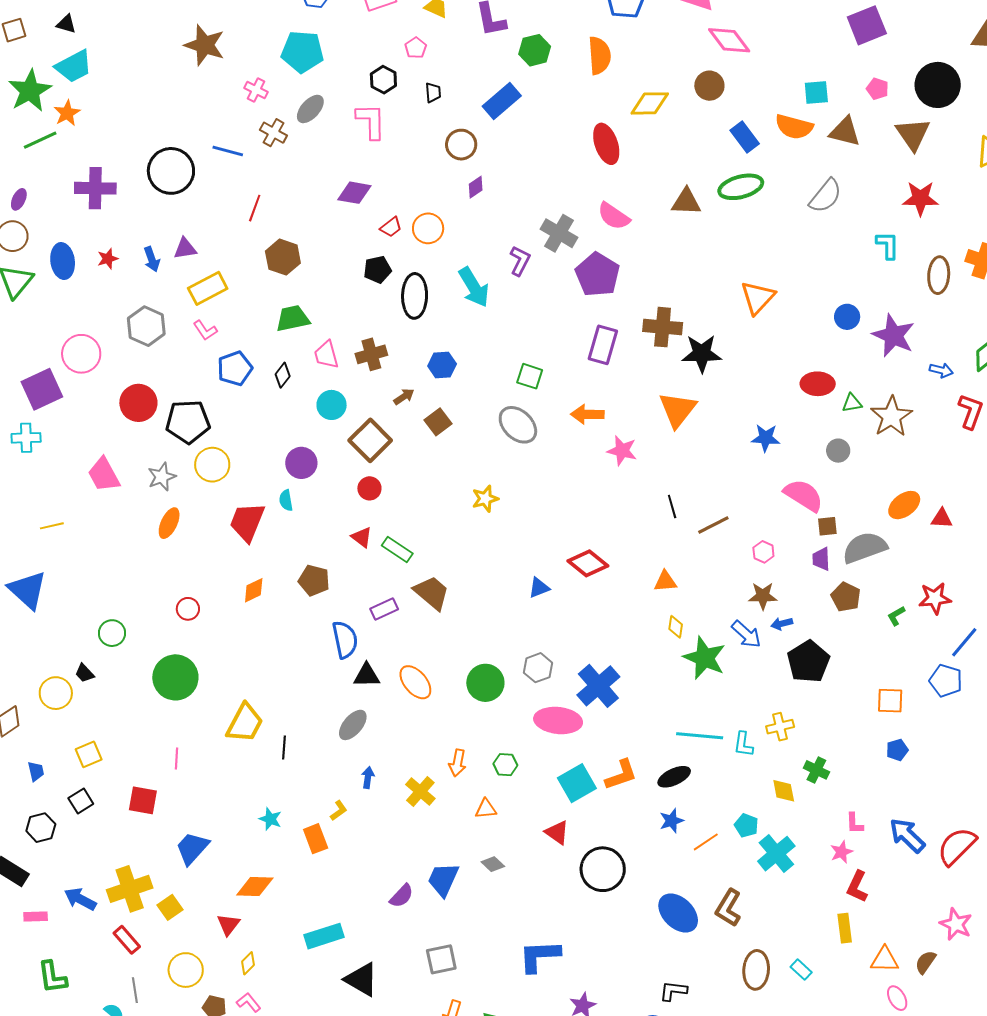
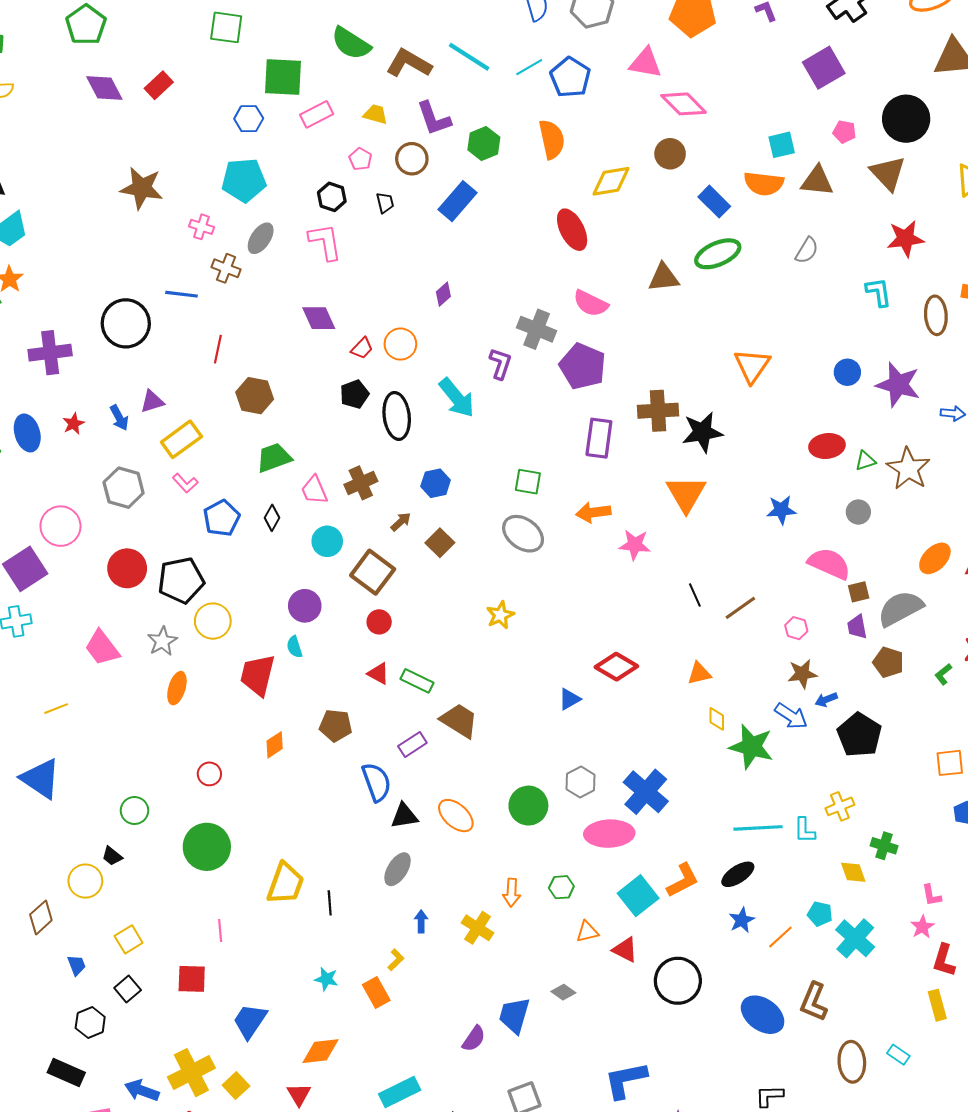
brown circle: (461, 145) -> (412, 159), moved
purple diamond: (354, 193) -> (319, 318), turned 64
gray semicircle: (825, 196) -> (807, 250), size x0.7
orange triangle: (486, 809) -> (587, 932), moved

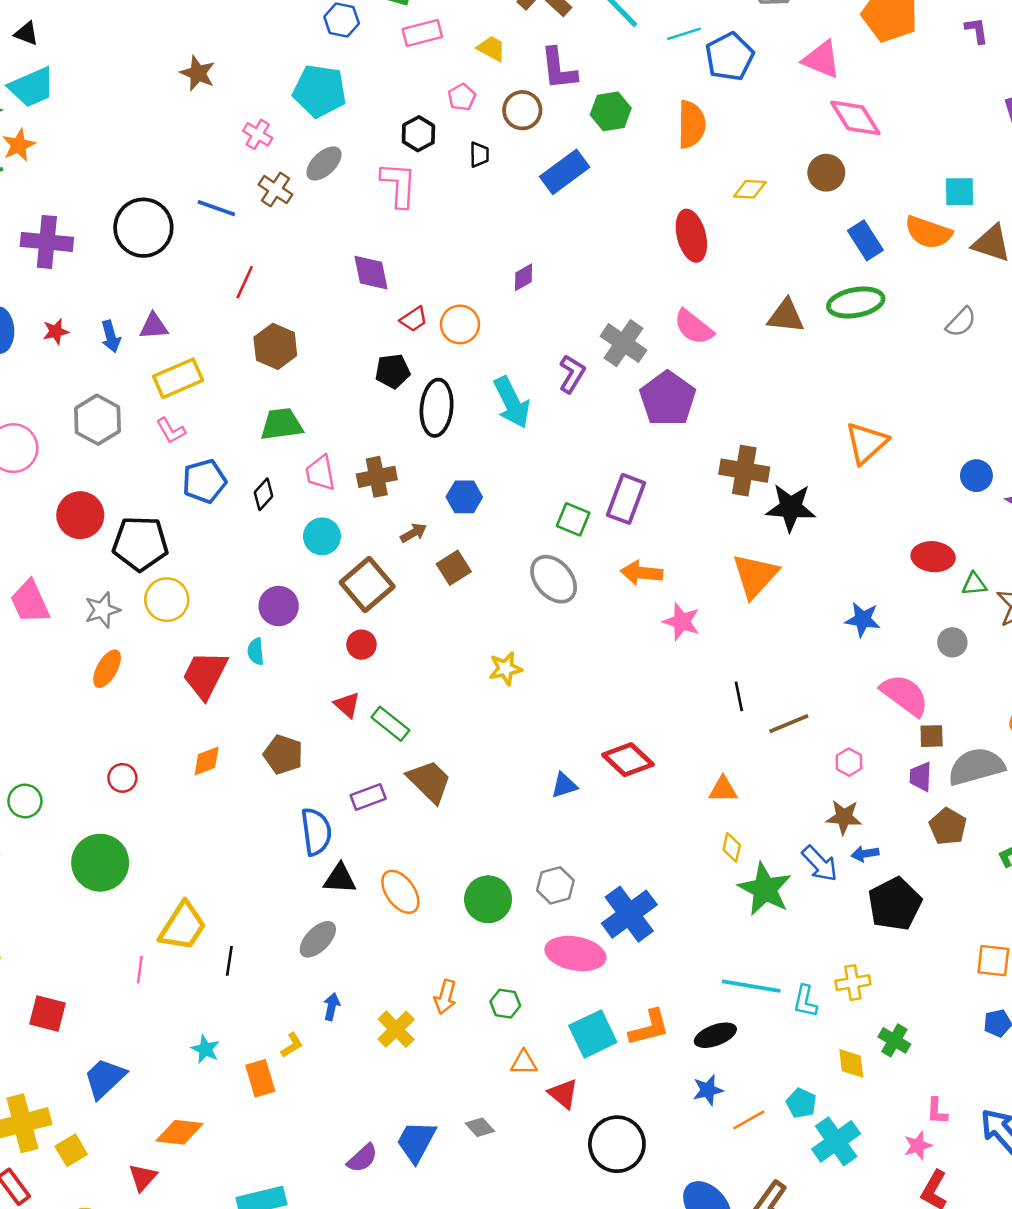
yellow diamond: (611, 181) -> (750, 189), size x0.7
brown star: (142, 188) -> (198, 73), size x0.7
purple rectangle: (599, 438) -> (626, 499), moved
pink line: (220, 931) -> (140, 970), moved

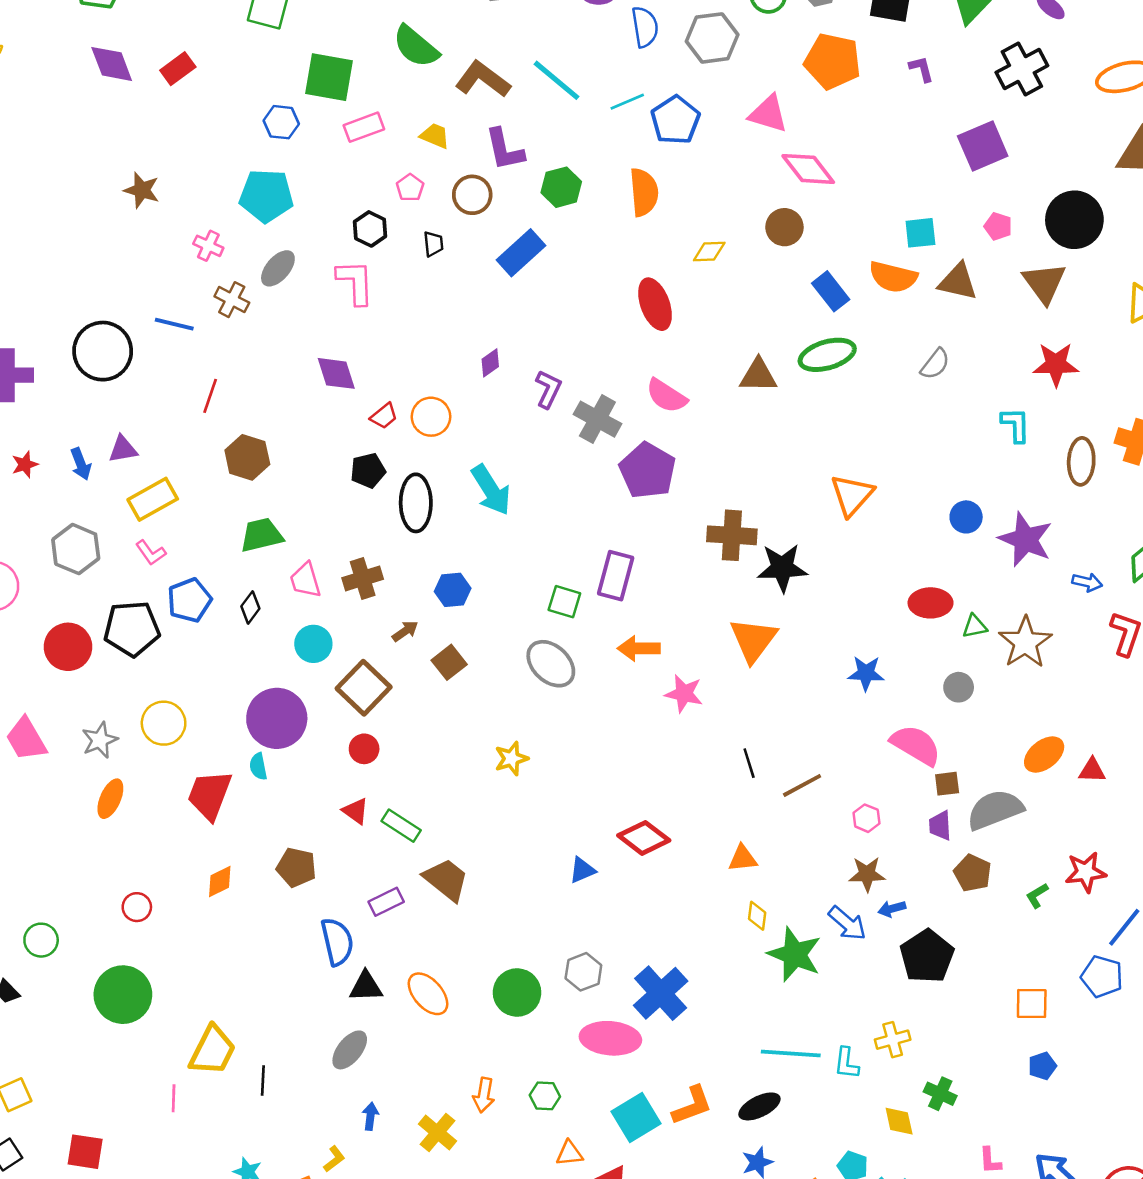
purple L-shape: (572, 374) -> (548, 389), moved
black pentagon: (140, 543) -> (132, 629), moved
purple circle: (279, 606) -> (277, 718), size x1.5

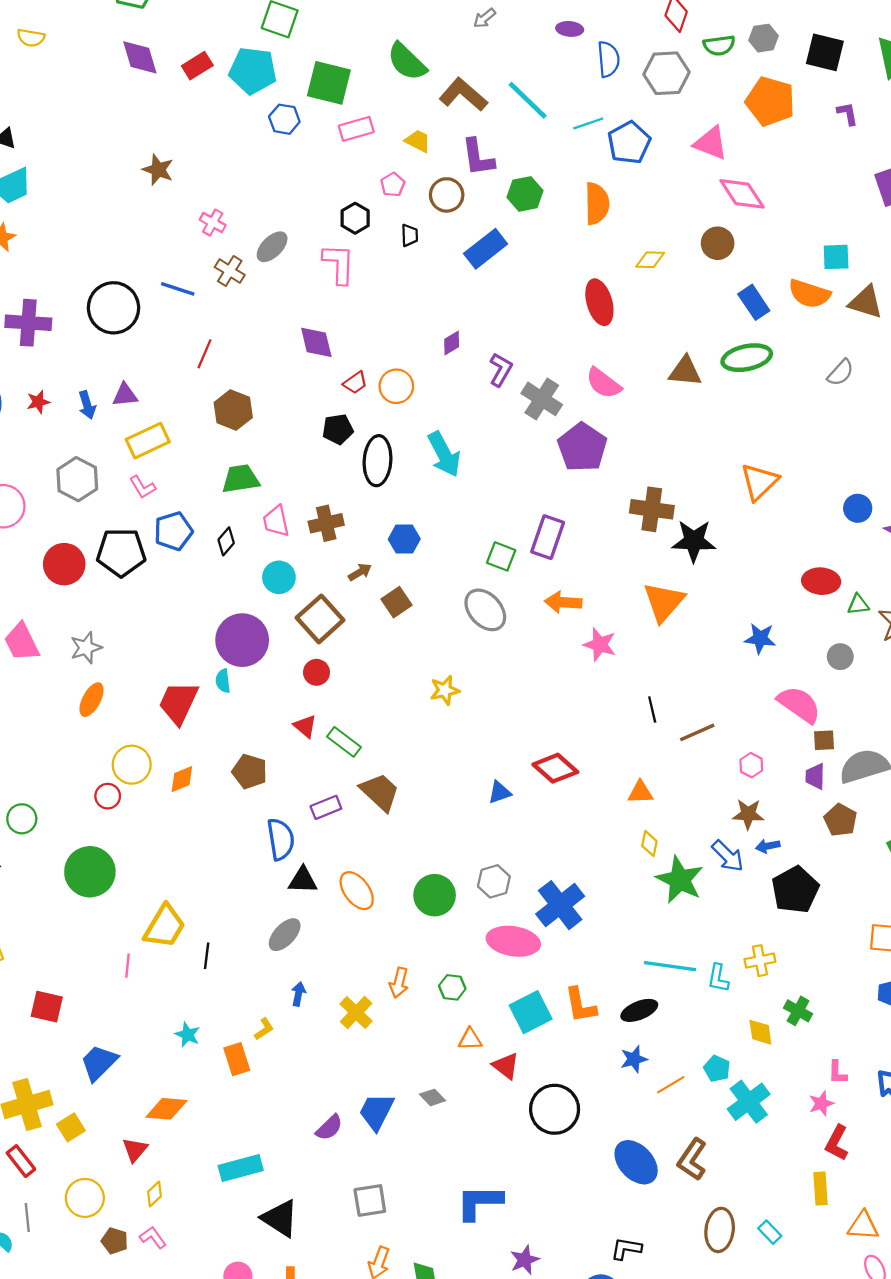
cyan pentagon: (266, 196) -> (253, 71), moved
yellow circle: (164, 723) -> (132, 765), moved
orange L-shape: (692, 1106) -> (580, 1005), turned 96

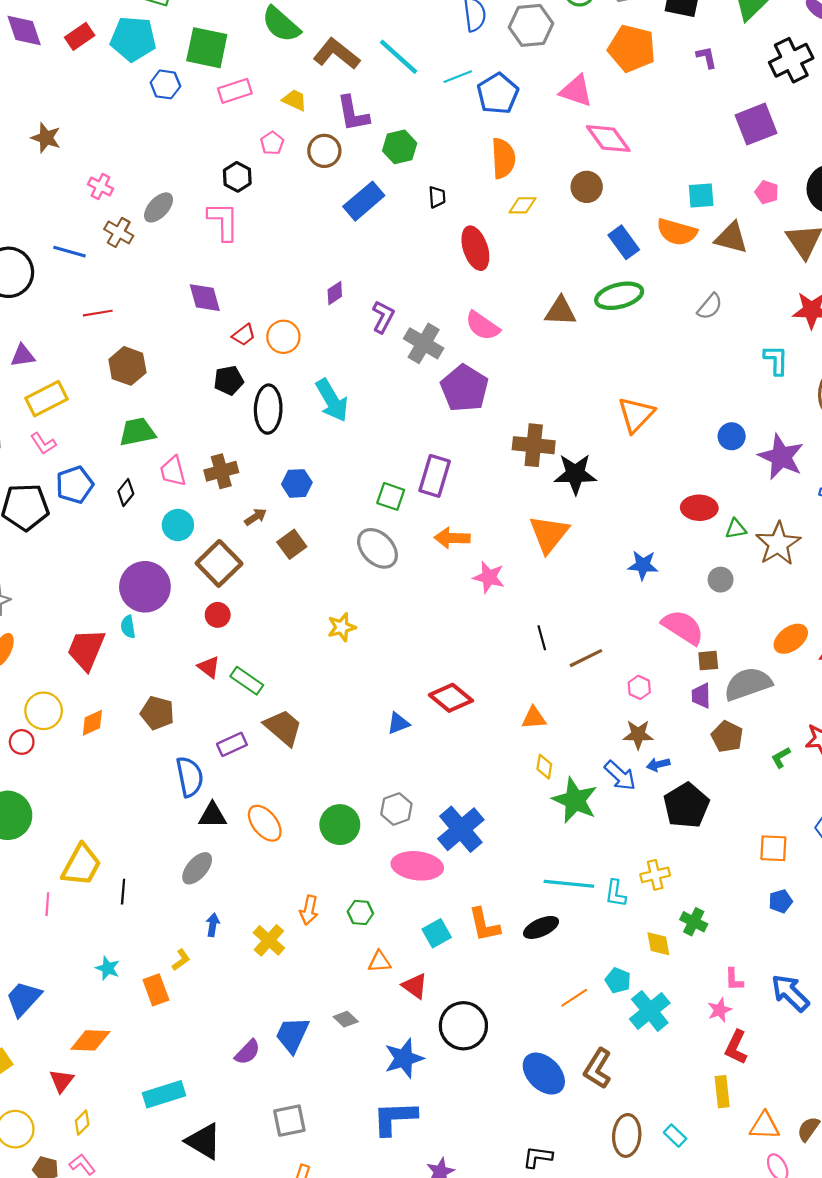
orange semicircle: (597, 204) -> (503, 158), moved
black trapezoid: (410, 235) -> (437, 197), moved
red line: (205, 354) -> (98, 313), turned 60
cyan square: (531, 1012) -> (437, 933), size x0.7
blue star: (634, 1059) -> (404, 1058), moved, size x1.5

